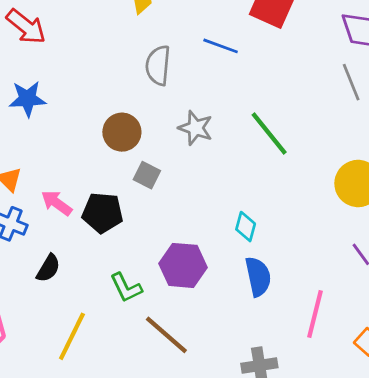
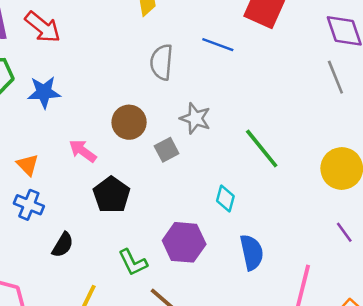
green line: (269, 133) -> (262, 148), moved
gray square: (147, 175) -> (167, 150), moved, turned 35
pink arrow: (57, 203) -> (83, 151), moved
black pentagon: (102, 213) -> (111, 195), turned 30
cyan diamond: (246, 227) -> (225, 199), moved

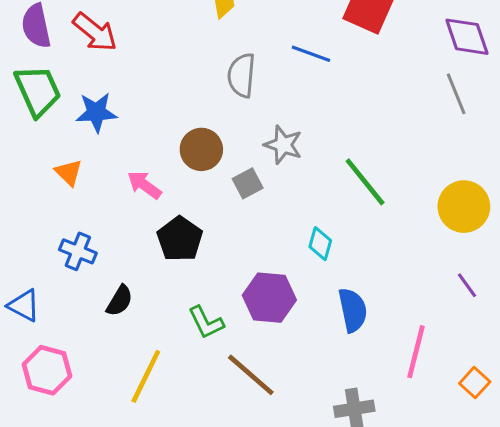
orange triangle: (28, 165) -> (69, 173), moved

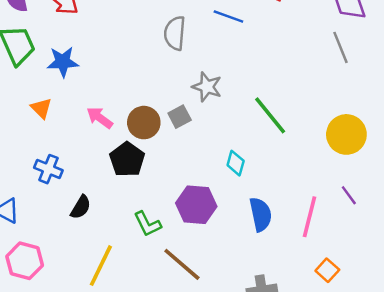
brown circle: (201, 149) -> (144, 123), moved
pink line: (416, 352) -> (309, 217), moved
orange square: (475, 383) -> (327, 270), moved

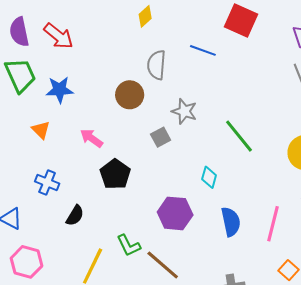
brown circle: (144, 123) -> (130, 95), moved
green L-shape: (147, 224) -> (129, 245), moved

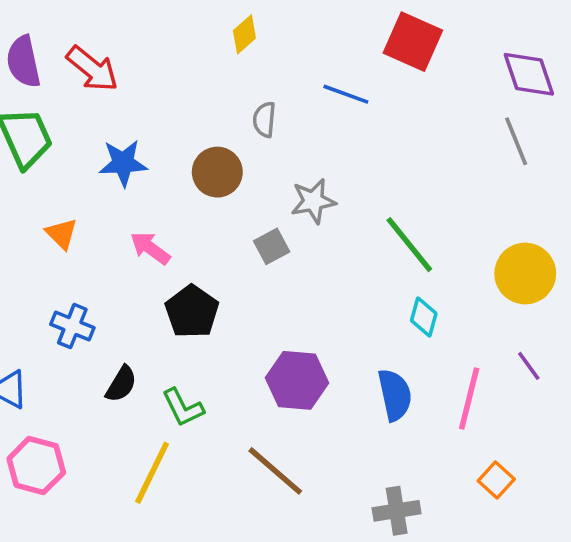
gray semicircle: (156, 65) -> (264, 120), size x0.7
blue star: (59, 90) -> (123, 163), moved
gray star: (184, 111) -> (313, 201), turned -30
cyan diamond: (209, 177) -> (424, 317), moved
green L-shape: (129, 245) -> (183, 408), moved

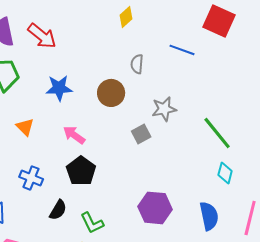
black pentagon: (192, 312) -> (81, 171), moved

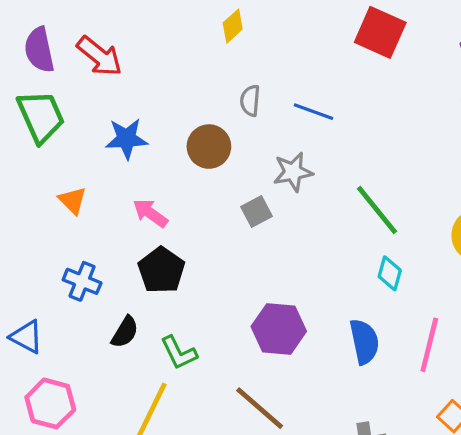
blue line: (182, 50) -> (314, 112), moved

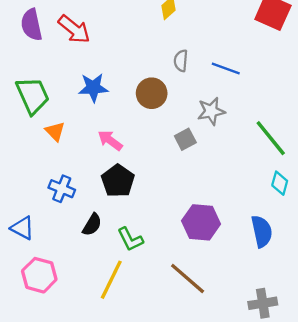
green trapezoid: (41, 116) -> (33, 95), moved

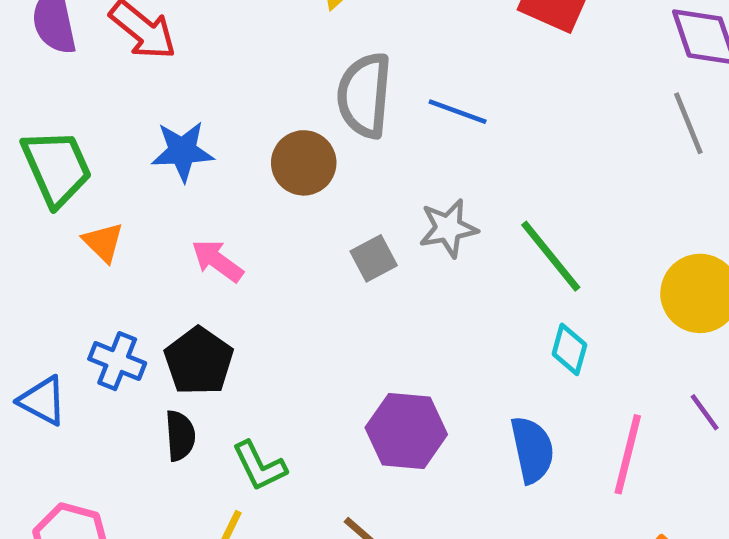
gray semicircle: (181, 61) -> (364, 95), size x1.8
gray star: (211, 111) -> (448, 228), moved
black pentagon: (118, 181) -> (199, 361), moved
black semicircle: (92, 225) -> (180, 436), turned -35
blue triangle: (22, 228) -> (43, 401), moved

